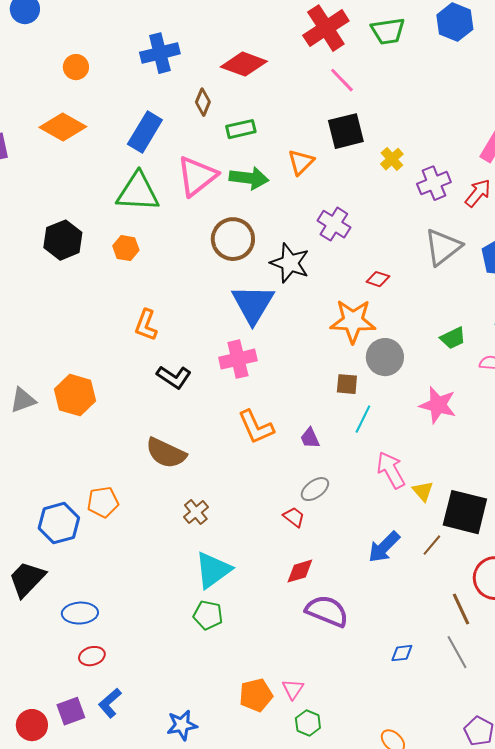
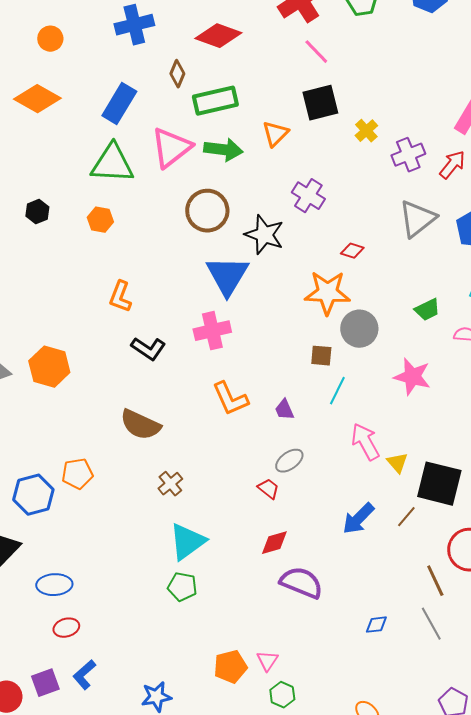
green rectangle: (241, 129) -> (215, 101), size x1.5
black hexagon: (63, 240) -> (37, 212), size x0.6

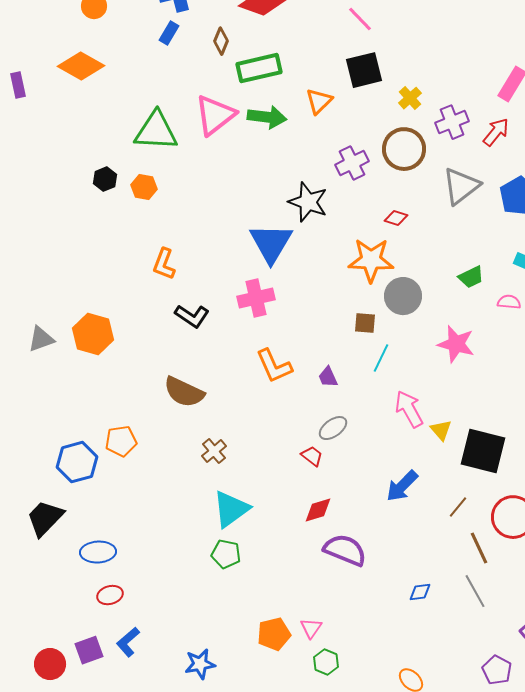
blue rectangle: (119, 104) -> (169, 33), moved, size x0.6
purple cross: (308, 196) -> (352, 163), turned 32
brown circle: (207, 211) -> (404, 149), moved
black hexagon: (37, 212) -> (105, 179), moved
brown line: (406, 517) -> (458, 507), moved

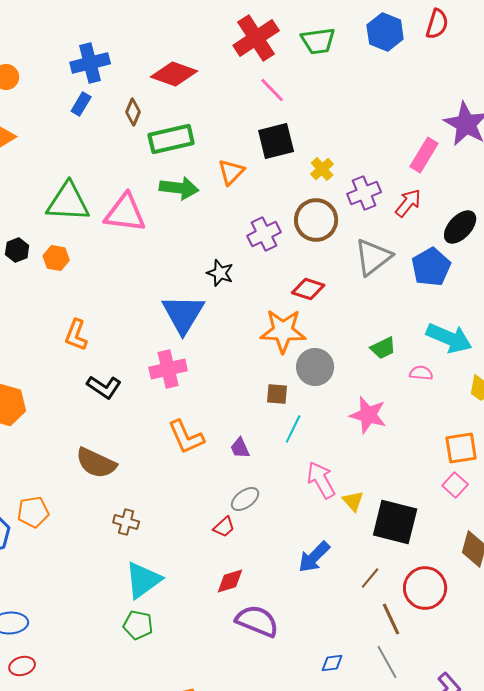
pink triangle: (215, 115) -> (125, 213), moved, turned 45
black star: (308, 202) -> (220, 273), size x0.7
red diamond: (396, 218) -> (308, 289), size x1.4
brown cross: (214, 451) -> (126, 522), turned -35
red trapezoid: (312, 456) -> (224, 527), turned 100

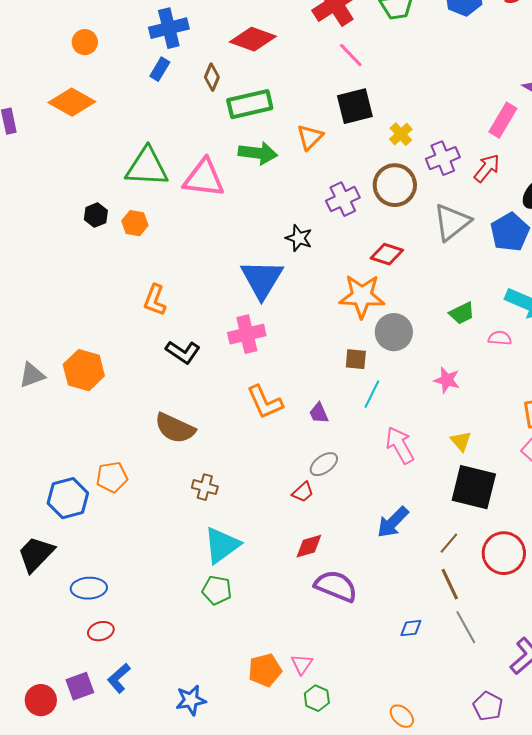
pink star: (368, 415) -> (447, 380), size x0.7
yellow triangle: (353, 501) -> (461, 441), moved
brown line: (391, 619) -> (450, 584), moved

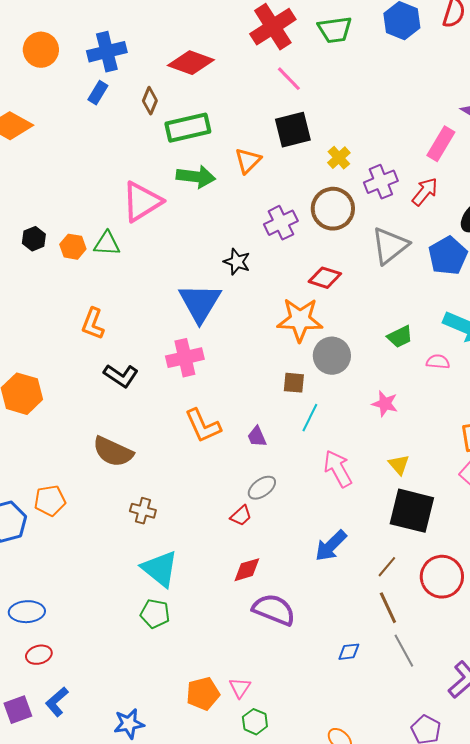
orange circle: (85, 42) -> (41, 50), moved, size x1.4
green triangle: (147, 167) -> (107, 244), moved, size x0.6
pink triangle: (204, 178) -> (142, 202), turned -39
cyan triangle: (222, 545) -> (160, 569), turned -45

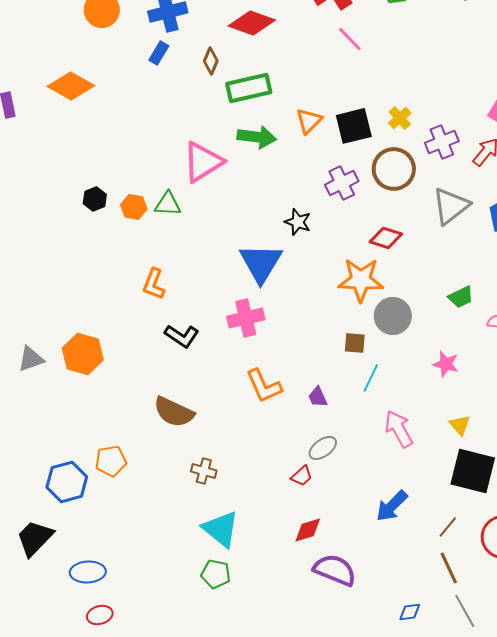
black square: (293, 130) -> (354, 126), moved

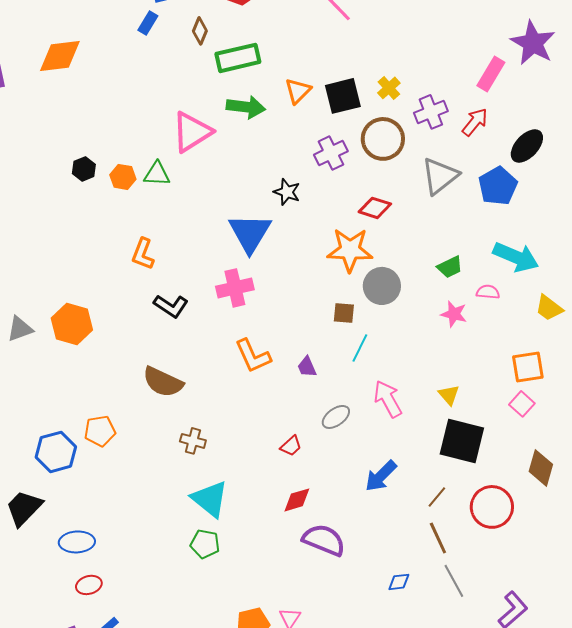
orange diamond: (71, 86) -> (60, 56), turned -36
pink star: (446, 364) -> (454, 314), moved
gray ellipse: (323, 448) -> (336, 417), moved

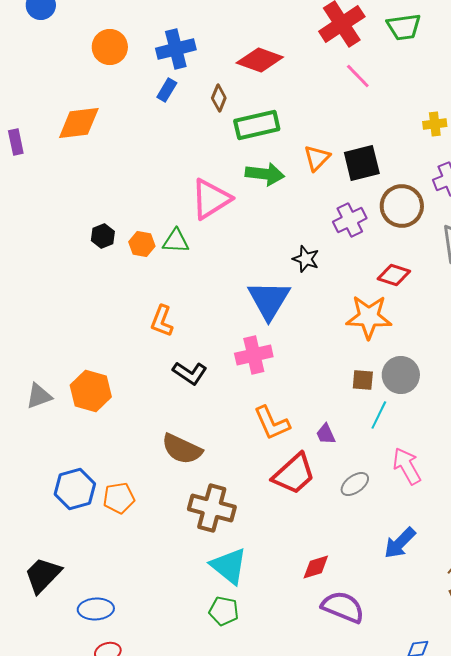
yellow cross: (389, 88) -> (435, 124), moved, turned 35
gray circle: (382, 286) -> (401, 375), moved
brown cross: (193, 441) -> (212, 508), size x1.8
red trapezoid: (291, 446) -> (294, 474), moved, size x2.0
blue hexagon: (56, 452) -> (75, 489), moved

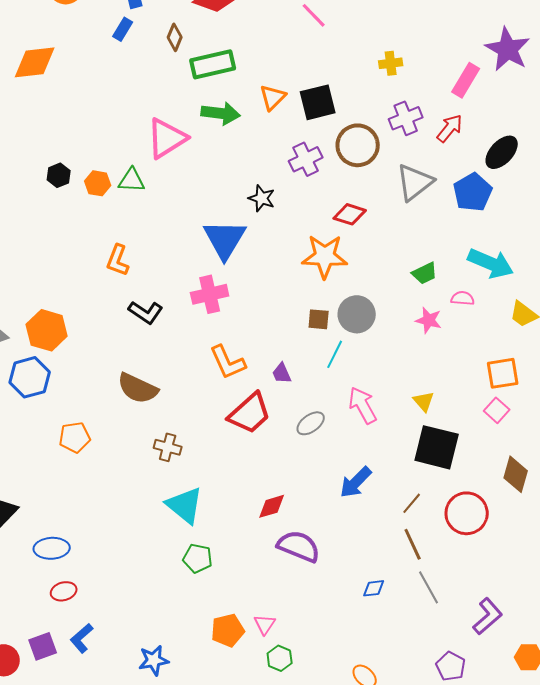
blue hexagon: (75, 489) -> (30, 377), moved
brown cross: (212, 508) -> (168, 447), size x0.6
green pentagon: (224, 611) -> (198, 558), moved

